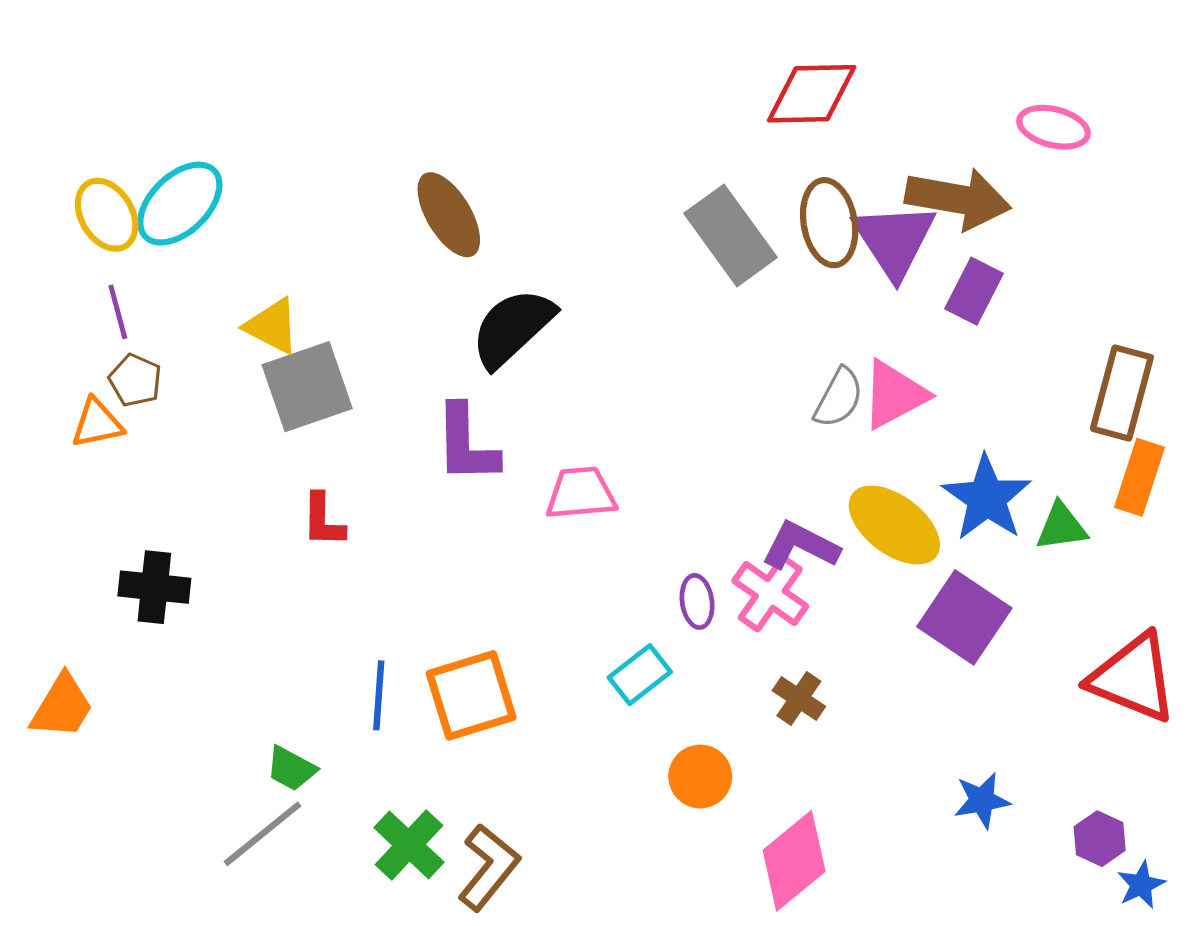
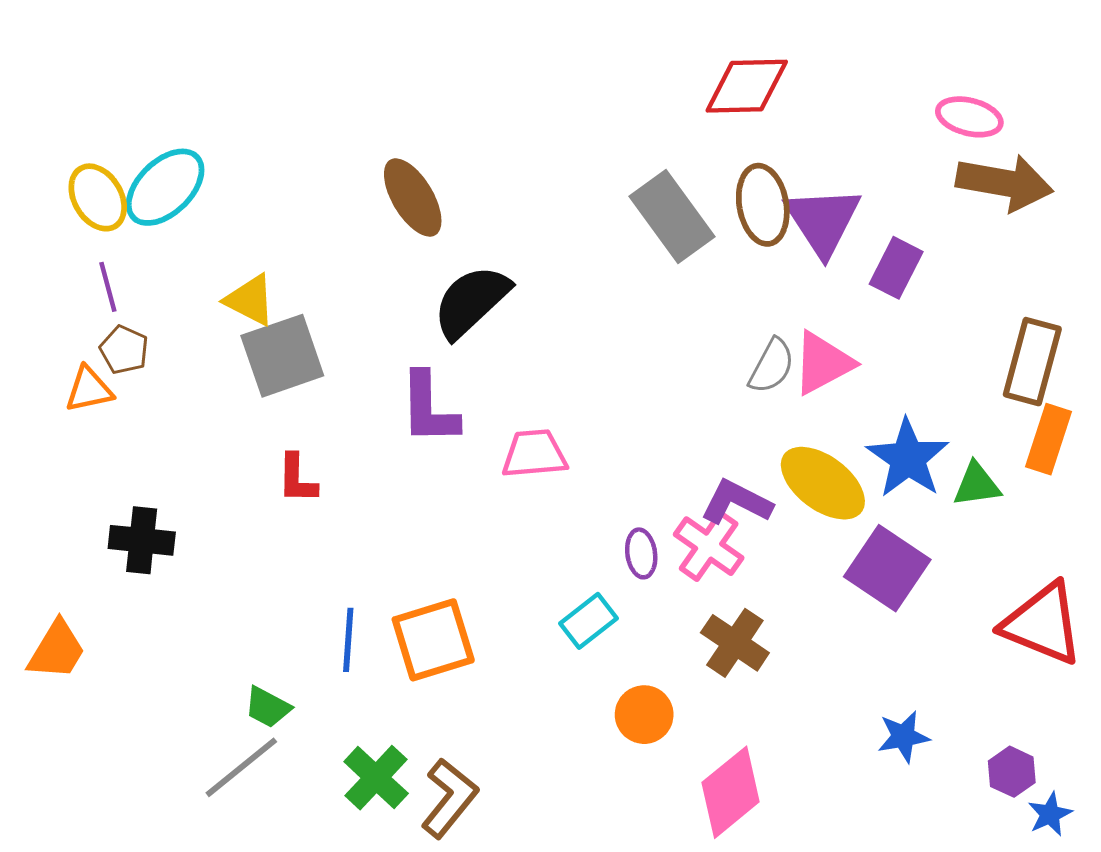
brown arrow: (958, 199) -> (1005, 183), moved
brown cross: (799, 699) -> (735, 643), size x1.4

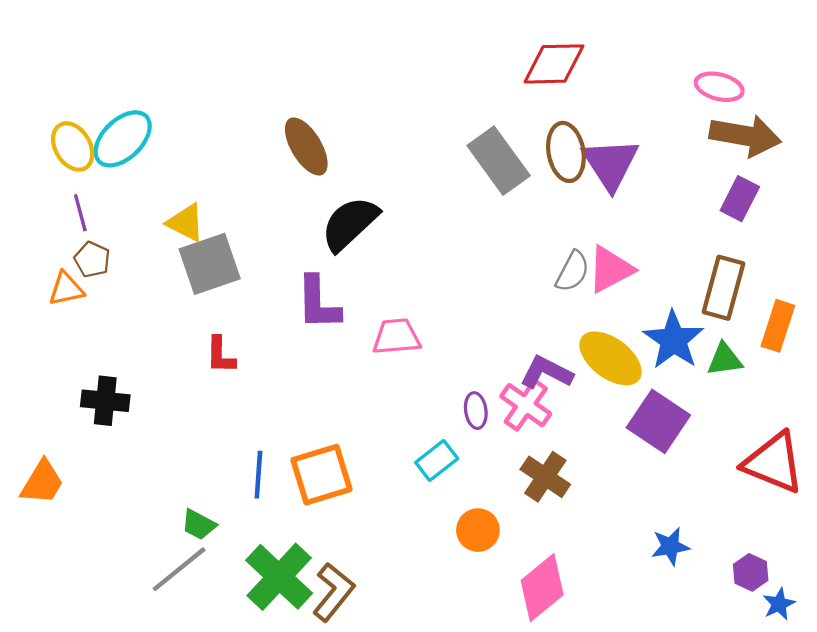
purple rectangle: (896, 268) -> (740, 199), moved
brown rectangle: (1032, 362) -> (724, 288), moved
green cross: (376, 778) -> (279, 577), size x1.4

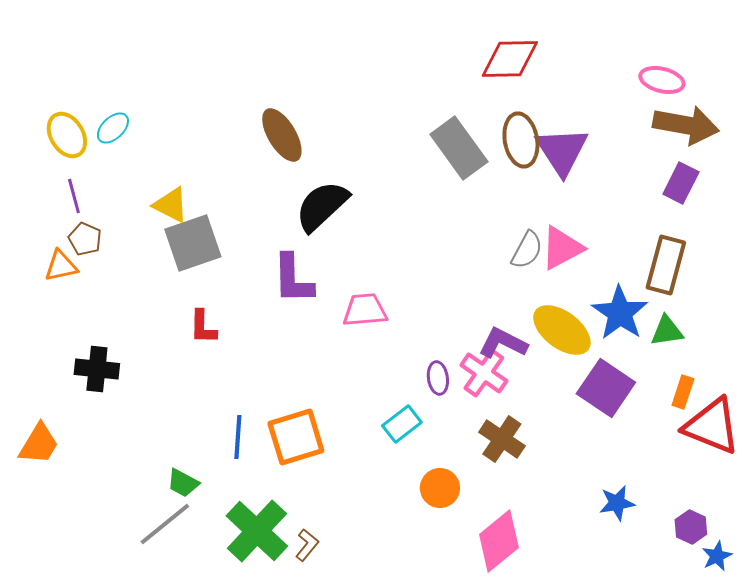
cyan ellipse: (123, 139) -> (113, 128), size x0.6
orange rectangle: (778, 326) -> (683, 392), moved, size x0.7
brown L-shape: (333, 592) -> (307, 545), size x0.6

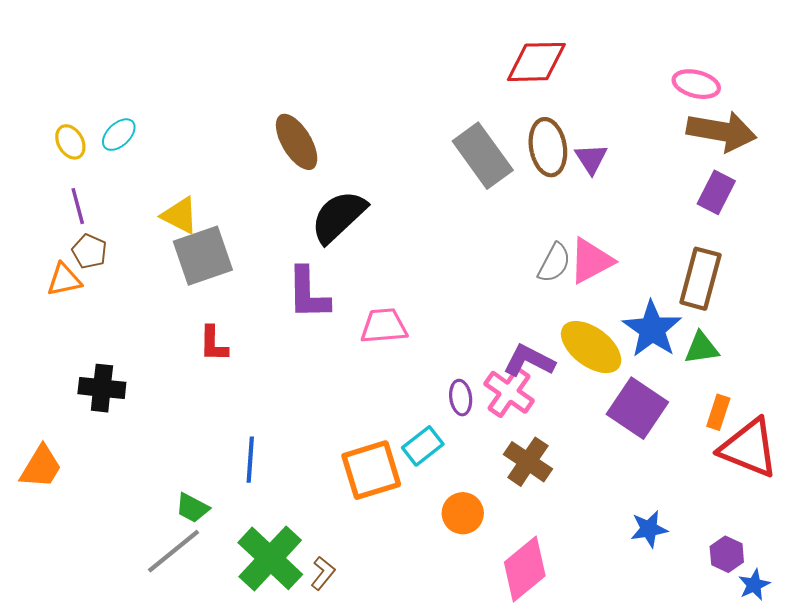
yellow ellipse: (67, 135) -> (70, 142), size x0.7
purple triangle: (562, 151) -> (591, 159), size x0.6
orange square: (296, 437) -> (371, 470), moved

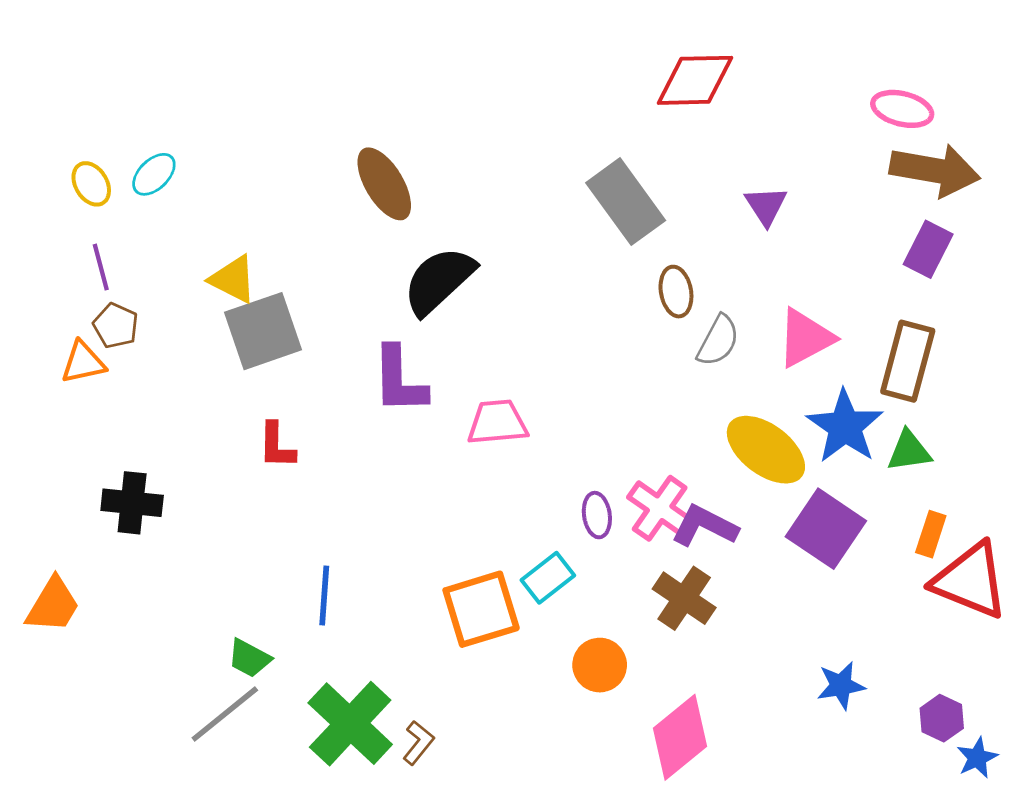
brown ellipse: (548, 147) -> (676, 292), moved, size x0.7
pink triangle: (591, 261) -> (805, 338), moved
purple L-shape: (529, 361) -> (705, 526), moved

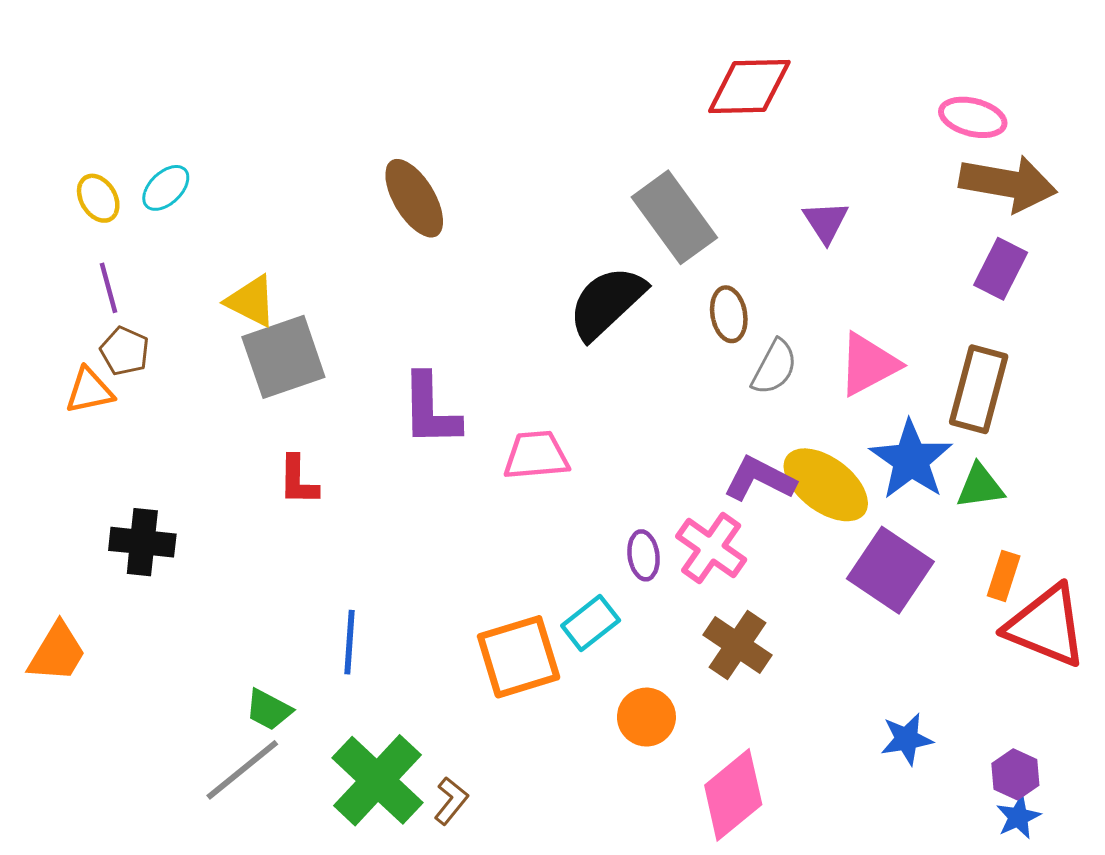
black semicircle: (439, 281) -> (607, 303), moved
purple L-shape: (705, 526) -> (760, 479), moved
blue star: (977, 758) -> (1018, 817), moved

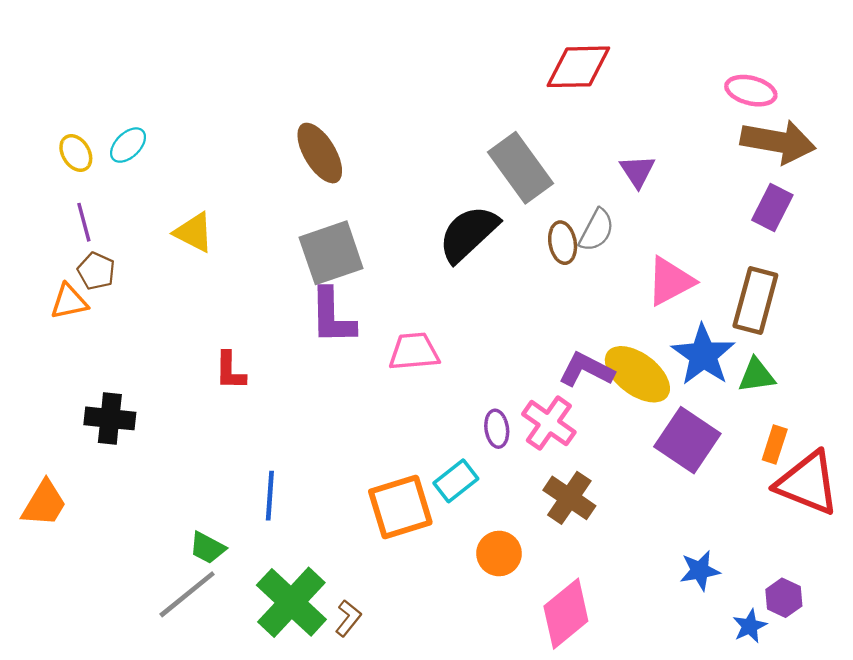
gray square: (283, 357) -> (331, 253), moved
gray semicircle: (774, 367) -> (597, 230), moved
blue star: (1018, 817) -> (750, 626), moved

